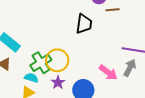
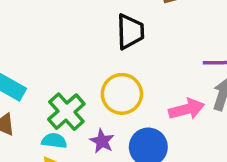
yellow circle: (57, 60) -> (122, 94), moved
pink arrow: (108, 73) -> (186, 109), turned -42

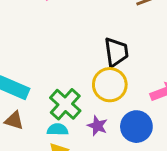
black trapezoid: (130, 32) -> (116, 52), moved

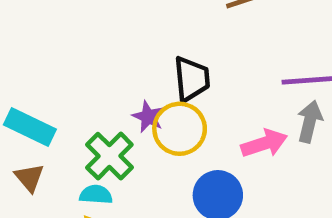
brown triangle: (14, 120) -> (29, 178), turned 30
purple star: (97, 126) -> (148, 117), moved

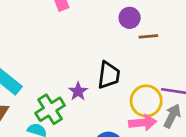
yellow circle: (180, 129) -> (146, 101), moved

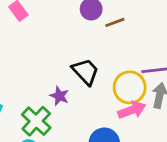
black trapezoid: (109, 75) -> (86, 72), turned -36

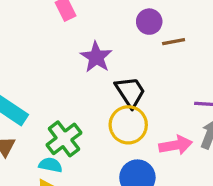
yellow circle: (130, 87) -> (128, 125), moved
purple star: (59, 96) -> (96, 57), moved, size x1.4

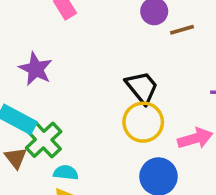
purple star: (96, 57) -> (36, 69), moved
green cross: (64, 139) -> (44, 140), moved

